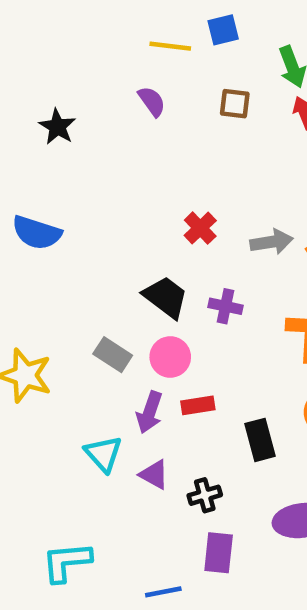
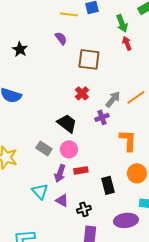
brown square: (235, 104) -> (89, 59), moved, size x1.6
gray arrow: (272, 242) -> (113, 99), turned -42
purple cross: (225, 306) -> (102, 117), moved, turned -32

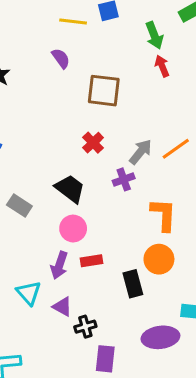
gray rectangle: (44, 148) -> (19, 206), moved
orange circle: (137, 173) -> (159, 259), moved
black cross: (84, 209) -> (85, 327), moved

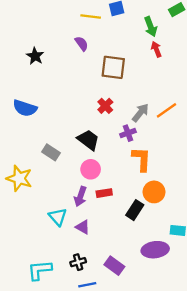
orange L-shape: (164, 215) -> (142, 159), moved
black rectangle: (133, 284) -> (135, 210), turned 48
black cross: (85, 327) -> (78, 262), moved
purple rectangle: (105, 359) -> (114, 266), turned -60

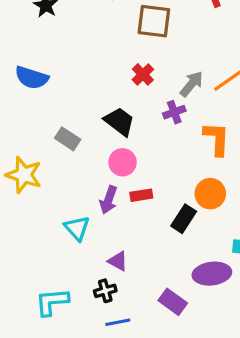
orange L-shape: (142, 159) -> (217, 139), moved
purple triangle: (83, 227) -> (118, 261), moved
purple rectangle: (114, 266) -> (173, 302), moved

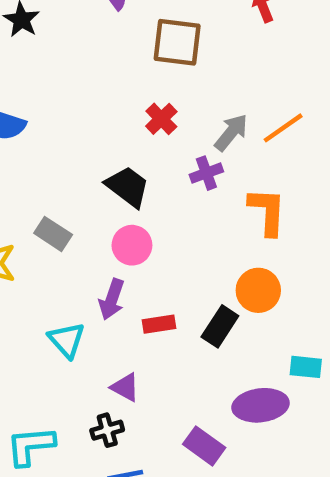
gray rectangle: (68, 139) -> (53, 234), moved
red rectangle: (141, 195) -> (159, 324), moved

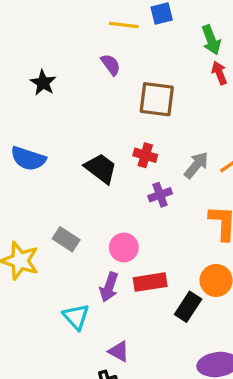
red cross: (161, 119) -> (145, 155), turned -30
purple cross: (206, 173) -> (160, 195), moved
black trapezoid: (127, 187) -> (101, 168), moved
red rectangle: (159, 324) -> (150, 282), moved, size x1.4

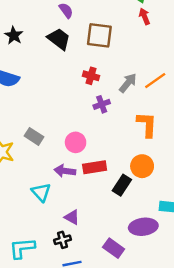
black star: (43, 83) -> (14, 35), moved
black trapezoid: (101, 168) -> (59, 39), moved
purple arrow: (109, 287) -> (65, 171), turned 78

